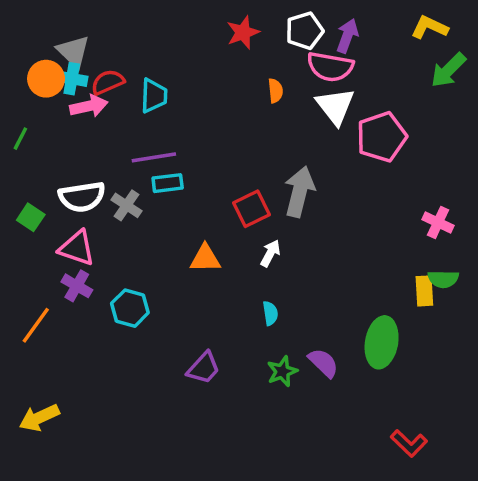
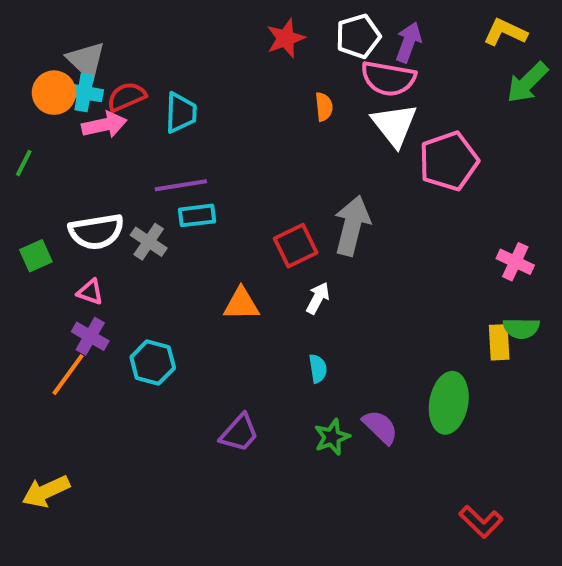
green square: (31, 217) -> (36, 256), turned 32
pink triangle: (77, 248) -> (90, 292), size x0.6
orange line: (36, 325) -> (68, 375), moved

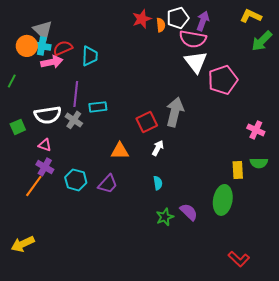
orange semicircle: (324, 107) -> (161, 25), moved
purple line: (181, 185) -> (76, 94), moved, turned -75
yellow rectangle: (499, 342) -> (238, 170), moved
purple trapezoid: (239, 433) -> (108, 184), moved

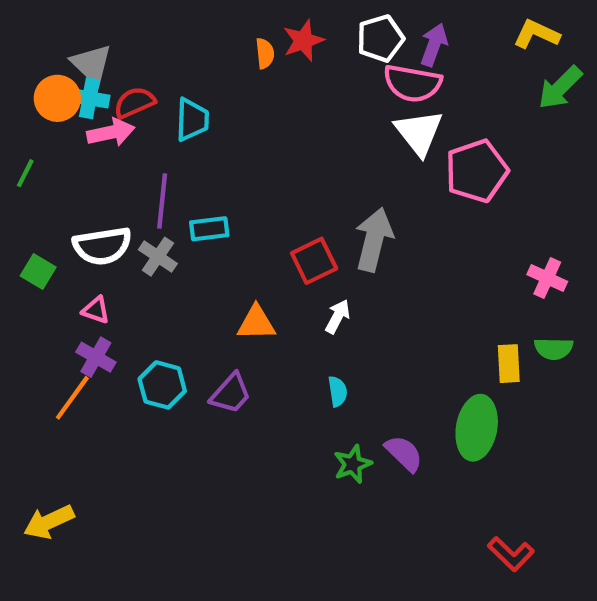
orange semicircle: (161, 25) -> (265, 53), moved
green square: (18, 127) -> (38, 272), turned -35

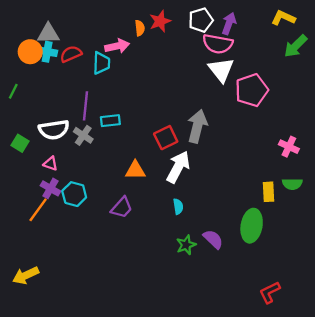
gray triangle: (92, 64) -> (48, 34), turned -45
pink arrow: (111, 133) -> (117, 46), moved
white arrow: (338, 316) -> (178, 167), size x1.8
cyan hexagon: (162, 385) -> (74, 194), moved
red L-shape: (511, 554) -> (270, 292), turned 110

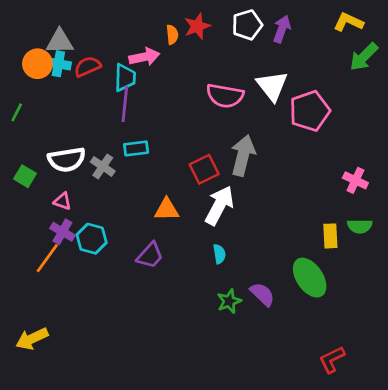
pink semicircle: (218, 44) -> (225, 96), moved
purple line: (86, 106) -> (125, 104), moved
green ellipse: (252, 226) -> (310, 278), turned -44

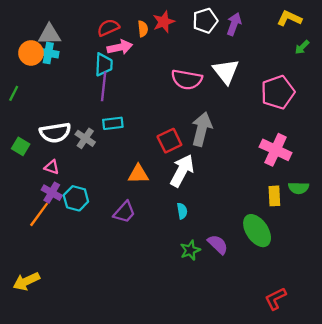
green arrow: (364, 57) -> (302, 47), size x0.6
red semicircle: (87, 67) -> (108, 28), moved
pink pentagon: (310, 111) -> (278, 92), moved
pink cross: (355, 180) -> (276, 150), moved, size x1.5

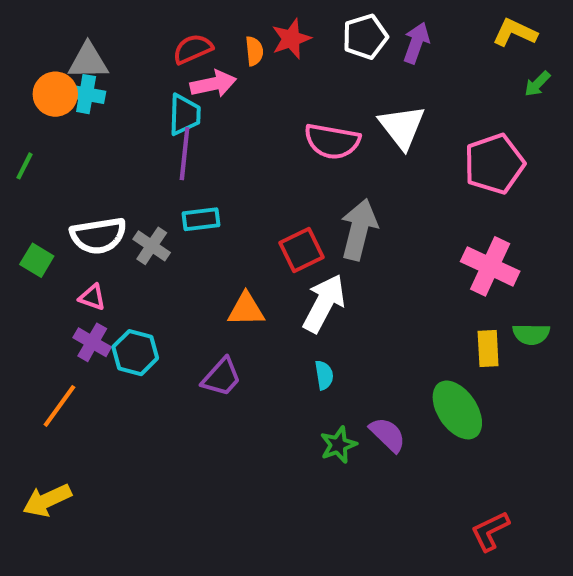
orange line: (39, 214) -> (59, 406), moved

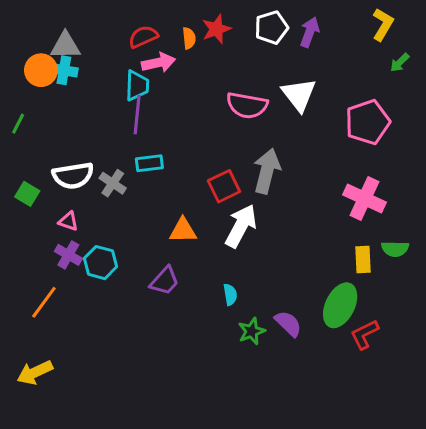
yellow L-shape: (515, 33) -> (383, 24), turned 96
cyan semicircle: (324, 375) -> (230, 295), moved
green ellipse: (457, 410) -> (340, 305), turned 60
red L-shape: (490, 531) -> (365, 334), moved

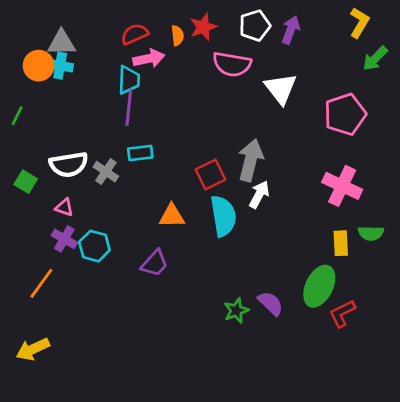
green arrow: (400, 63) -> (375, 58), size x1.4
pink semicircle: (247, 105) -> (232, 64), moved
white arrow: (241, 226) -> (259, 195), moved, size x0.7
cyan semicircle: (230, 295) -> (223, 216), moved, size x2.0

